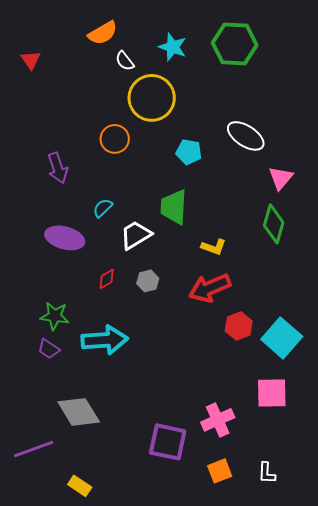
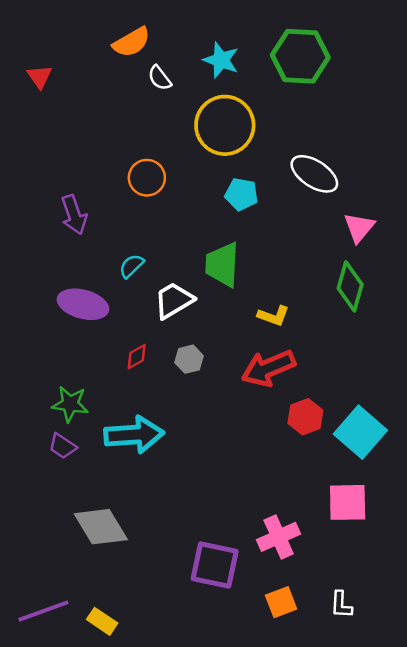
yellow circle: (152, 98) -> (225, 125), moved
purple line: (34, 449) -> (43, 611), moved

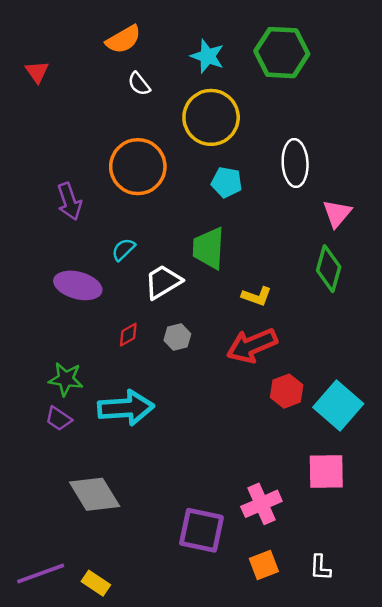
white semicircle: (160, 78) -> (139, 84), moved
white ellipse: (314, 174) -> (295, 163), turned 54
orange circle: (147, 178) -> (138, 167), size x1.6

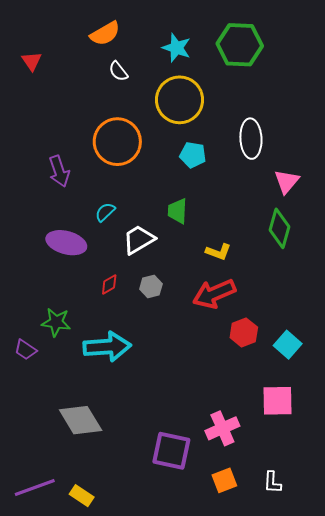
green trapezoid: (209, 248) -> (177, 211), size x0.7
cyan square: (338, 405) -> (288, 345), size x0.7
purple trapezoid: (59, 419) -> (26, 350), moved

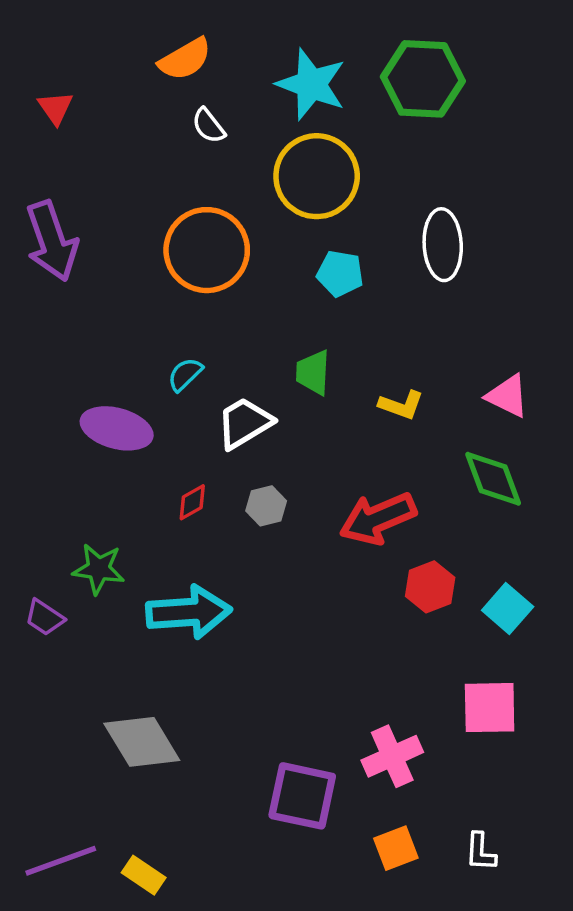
cyan star: (176, 48) -> (311, 84), size x1.4
purple arrow: (59, 171) -> (52, 241), moved, size x1.4
pink triangle: (287, 181) -> (508, 396), moved, turned -44
green diamond: (280, 228) -> (493, 479), moved, turned -36
yellow L-shape: (218, 252) -> (401, 405), moved

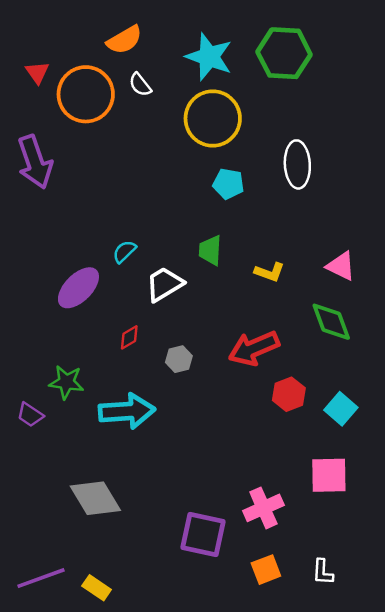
orange circle: (207, 250) -> (86, 94), moved
purple ellipse: (117, 428) -> (78, 288), turned -60
gray hexagon: (266, 506) -> (179, 359), moved

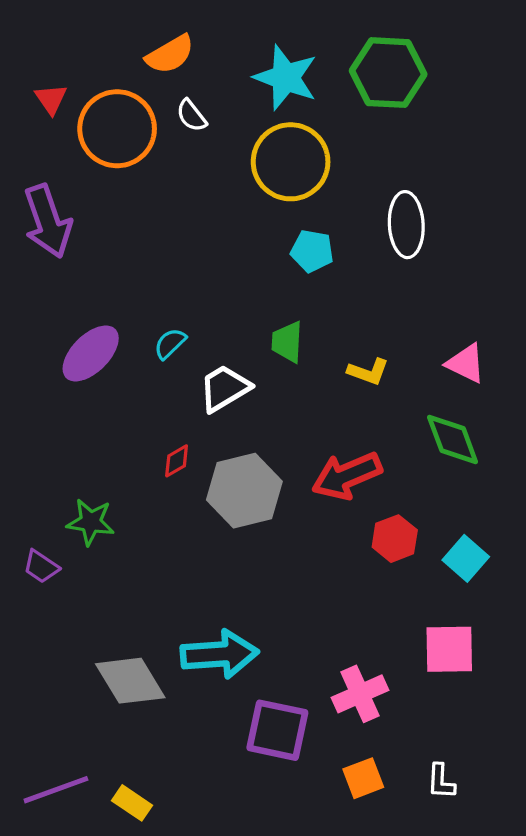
purple ellipse: (78, 288) -> (91, 353), moved
gray hexagon: (179, 359) -> (244, 491), size x2.0
cyan arrow: (127, 411) -> (220, 654), moved

